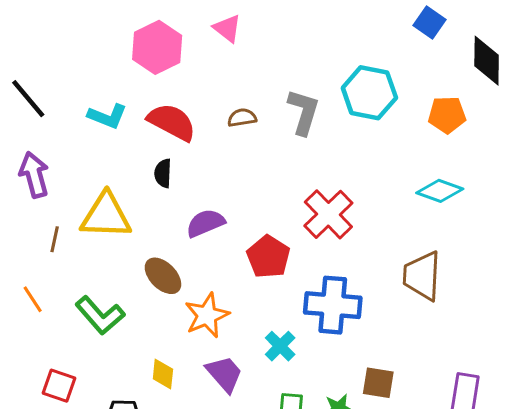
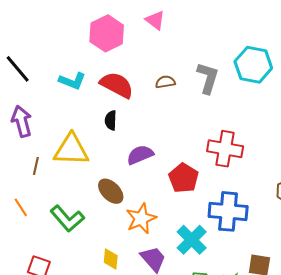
red cross: (328, 214) -> (225, 149), turned -36
cyan cross: (280, 346) -> (192, 240), size x1.4

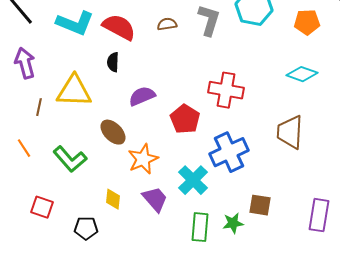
cyan L-shape: (72, 81) -> (75, 23), size x1.4
blue cross: (228, 211) -> (229, 152), turned -30

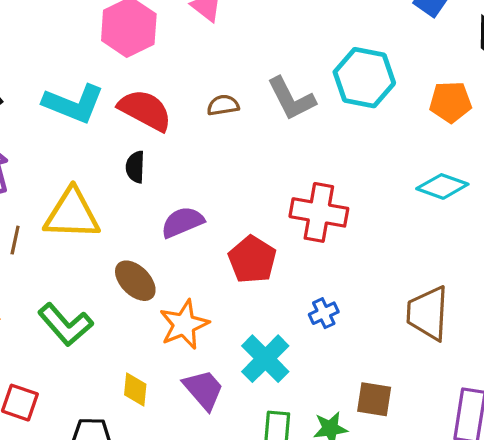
gray L-shape: (209, 20) -> (291, 99), turned 136
brown trapezoid: (290, 132) -> (428, 313), moved
blue cross: (229, 152) -> (324, 313), size x0.5

